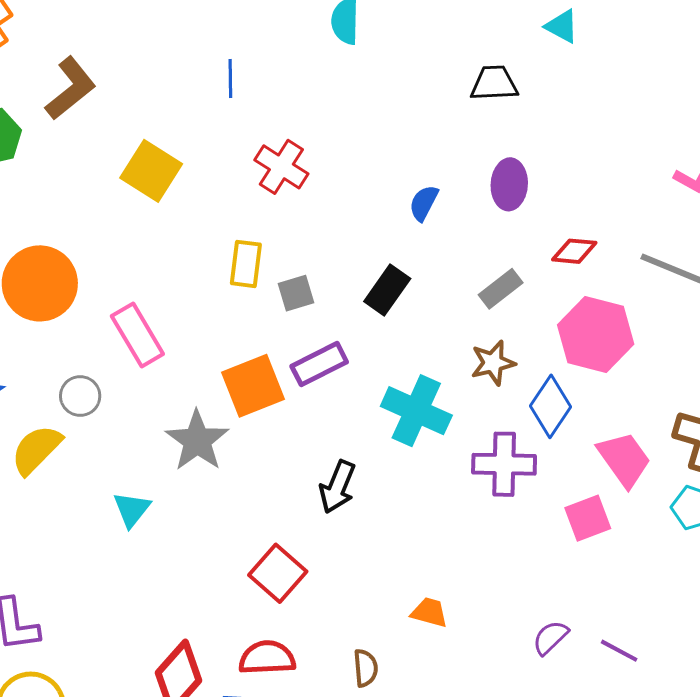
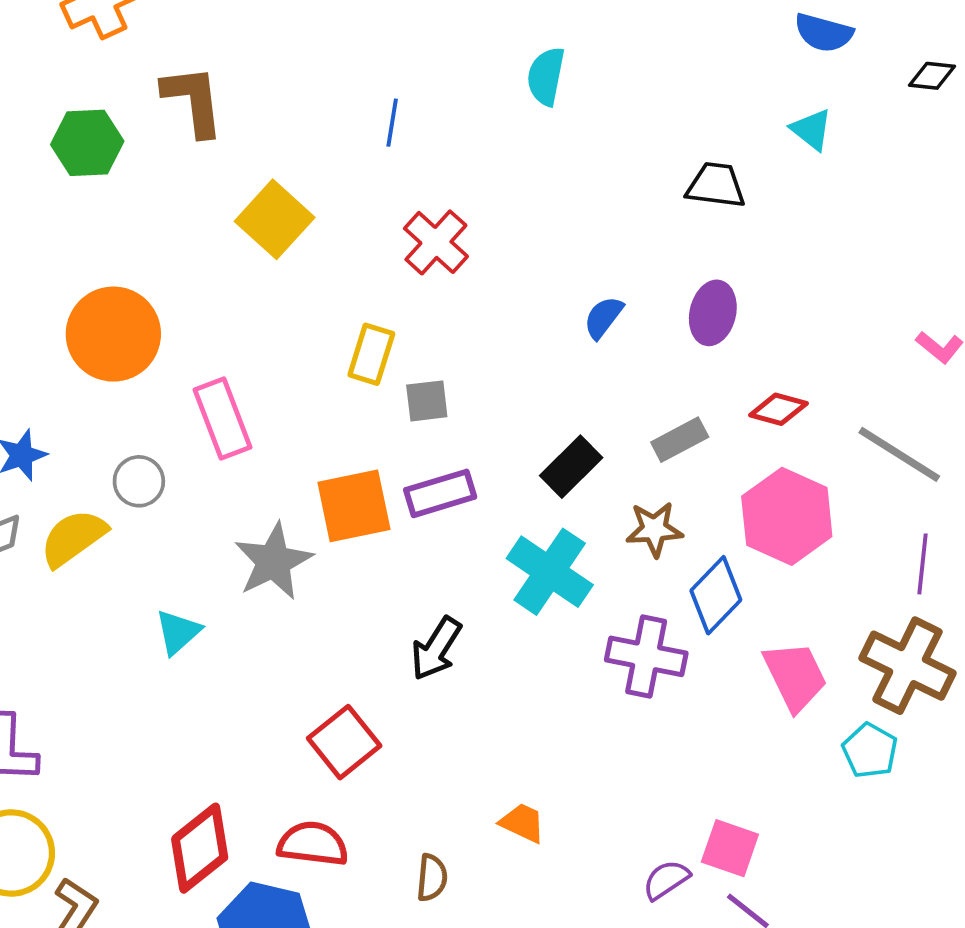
brown L-shape: (71, 88) -> (193, 100), turned -68
black rectangle: (387, 290) -> (571, 467), moved
pink square: (588, 518) -> (730, 848), moved, turned 30

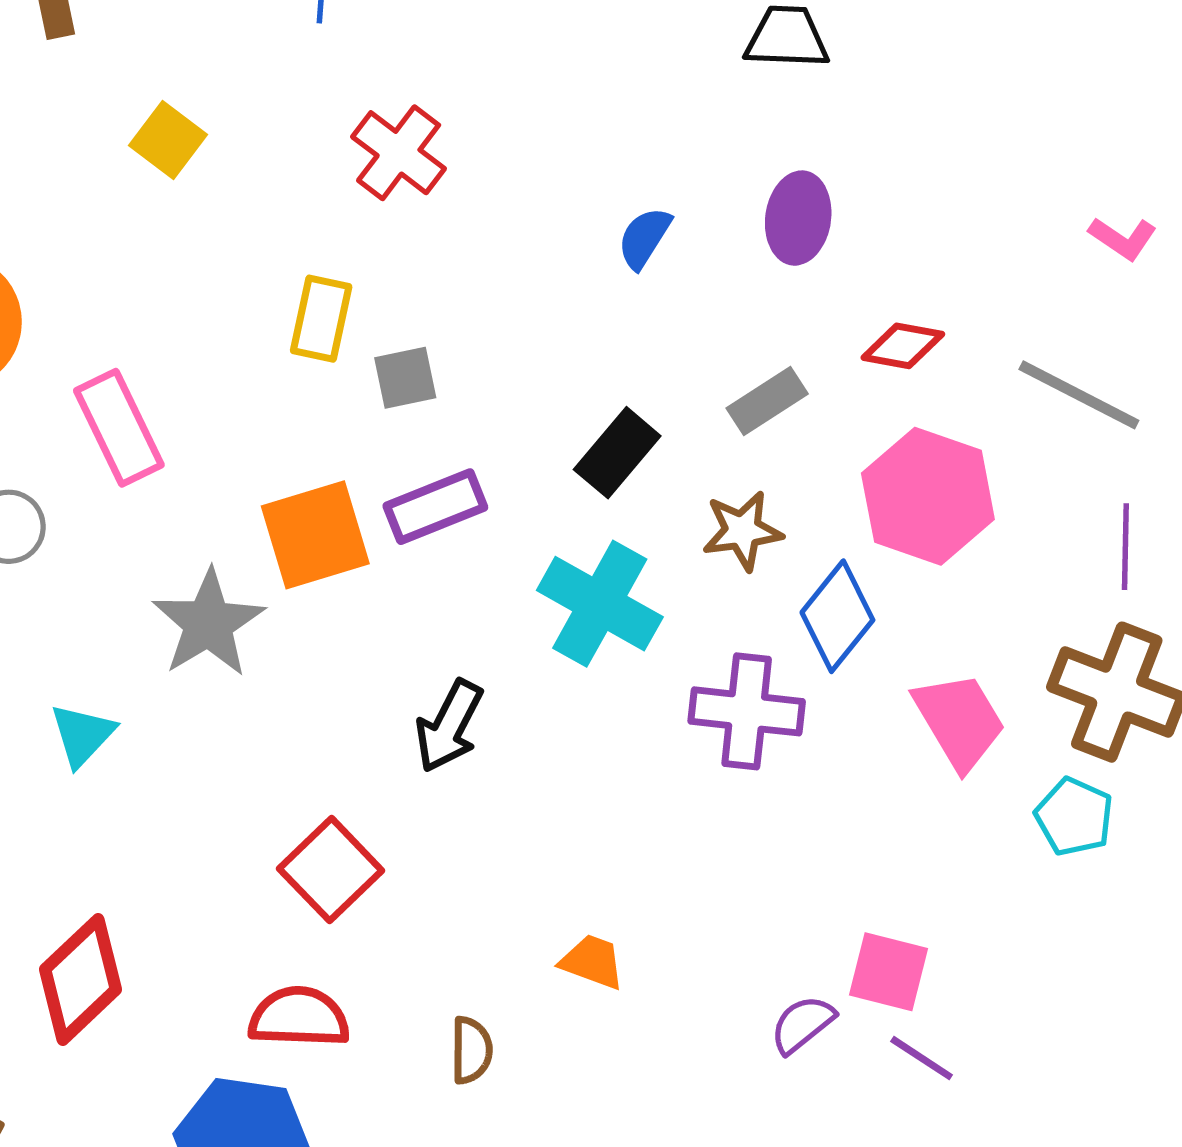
yellow square: (275, 219) -> (168, 140), size x0.7
red diamond: (200, 848) -> (80, 979), moved

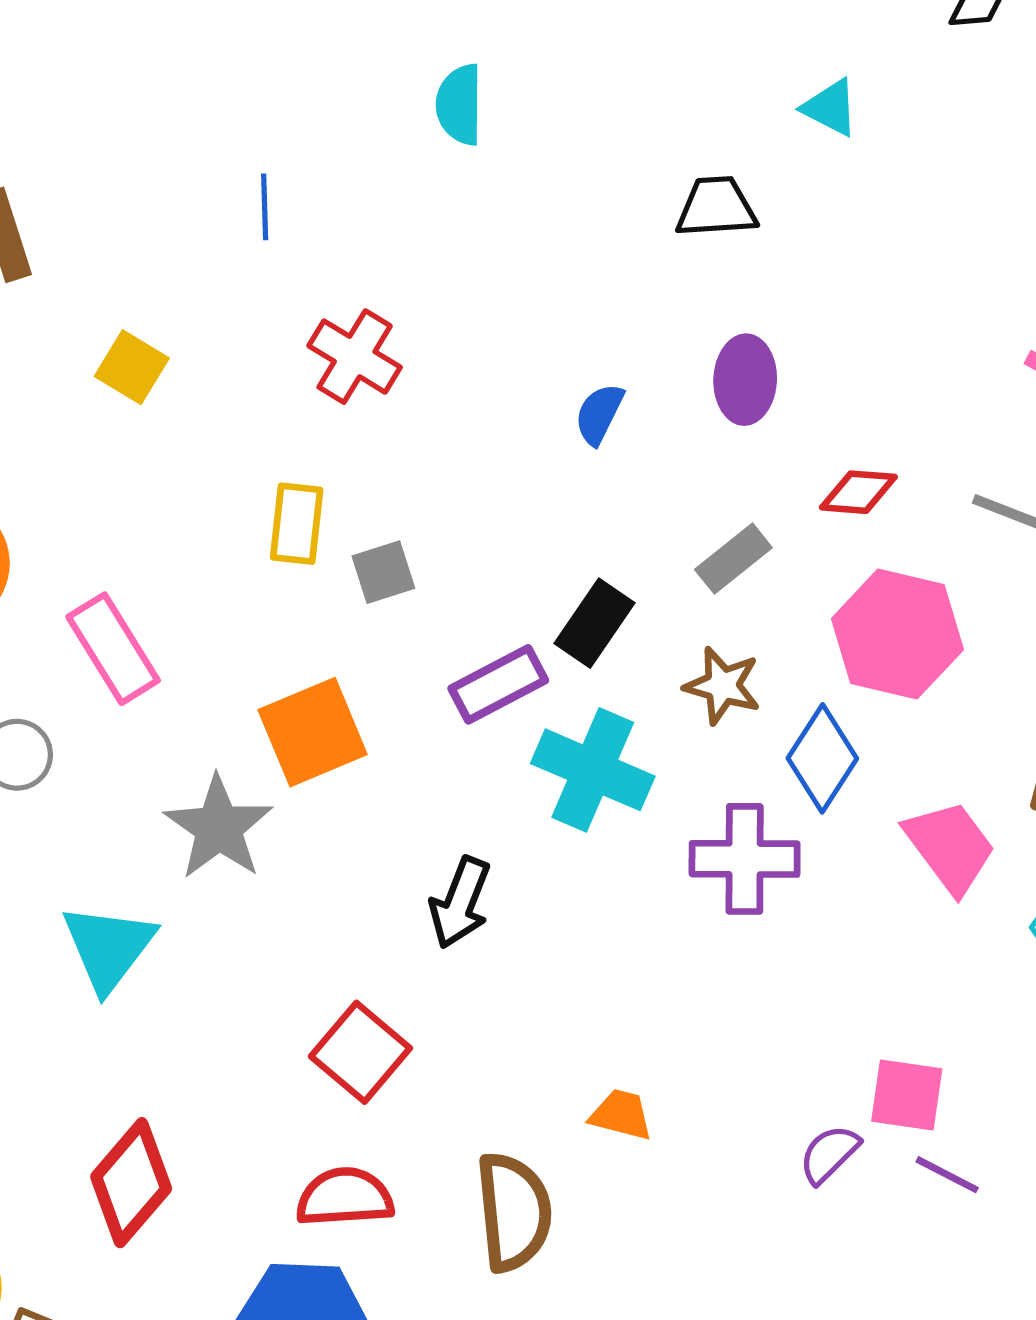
purple rectangle: (435, 507) -> (498, 684), moved
brown star: (742, 531) -> (722, 686), turned 30
cyan triangle: (82, 735) -> (109, 947), size x1.5
brown semicircle: (471, 1050) -> (514, 1212), size x1.8

